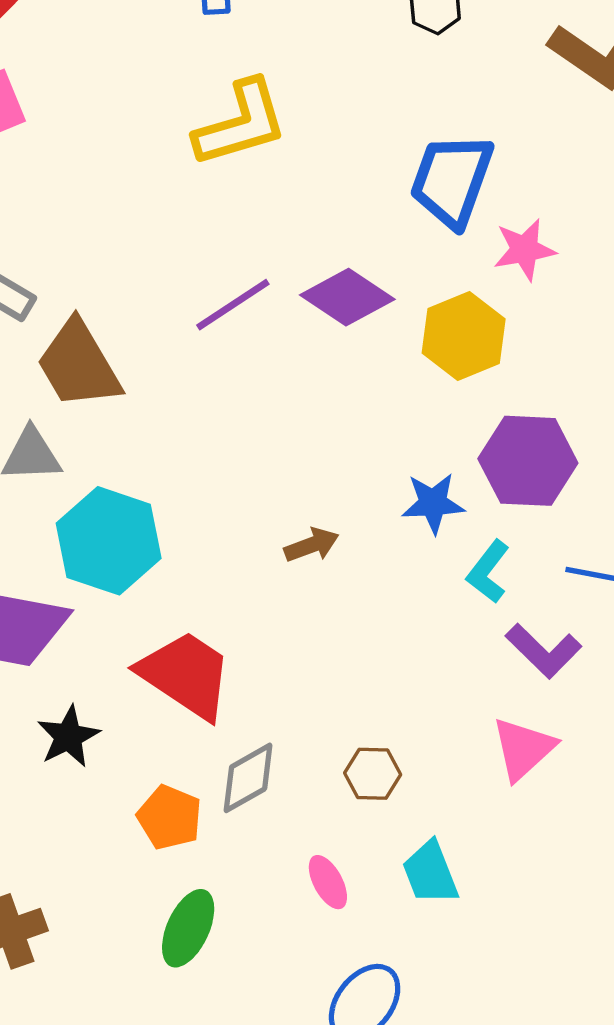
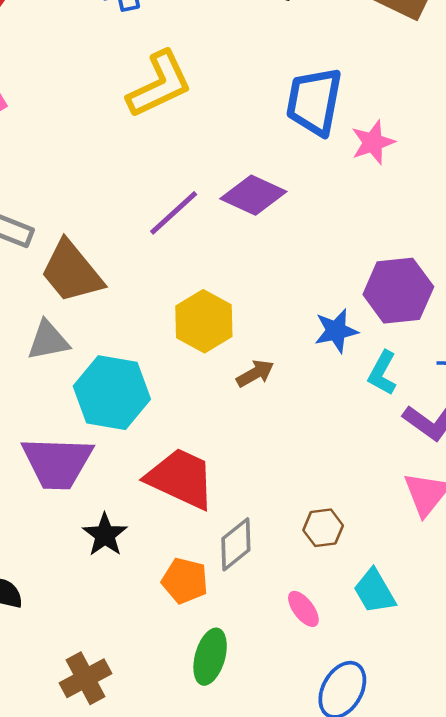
yellow hexagon: (464, 336) -> (204, 321), moved

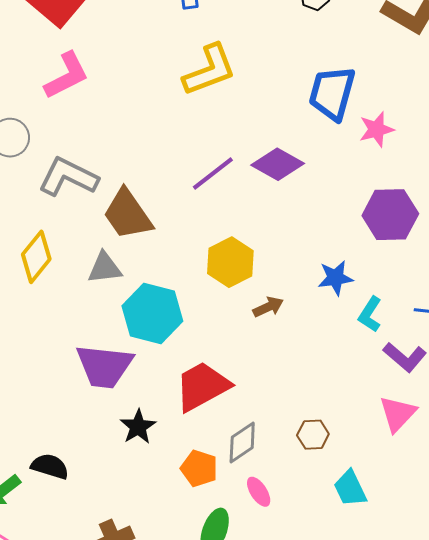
purple hexagon: (398, 291) -> (390, 215), moved
red trapezoid: (181, 478) -> (202, 386), turned -58
pink ellipse: (303, 609) -> (259, 492), moved

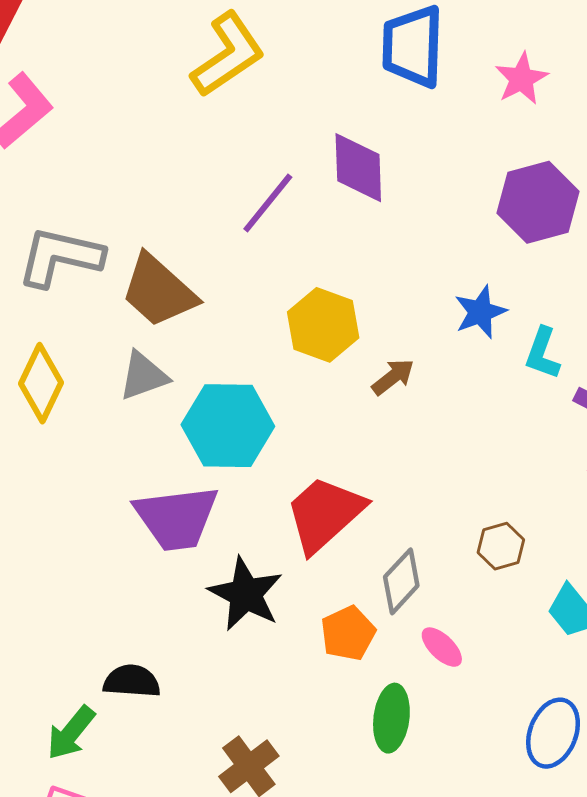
pink star: (376, 129) -> (521, 79), moved
purple diamond: (278, 164) -> (358, 168), turned 72
black star: (138, 427) -> (246, 594), size x1.4
orange pentagon: (199, 468) -> (348, 633), turned -30

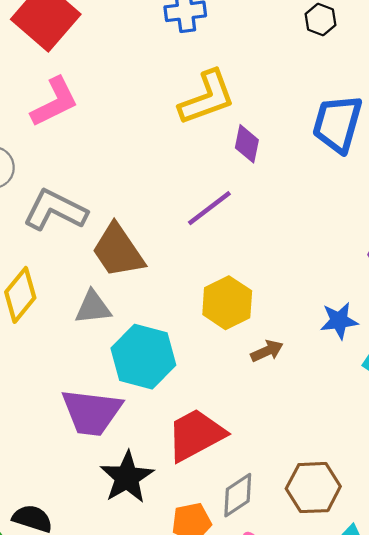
purple diamond: (358, 168) -> (247, 144), moved, size x0.7
brown hexagon: (501, 546) -> (313, 488), size x1.6

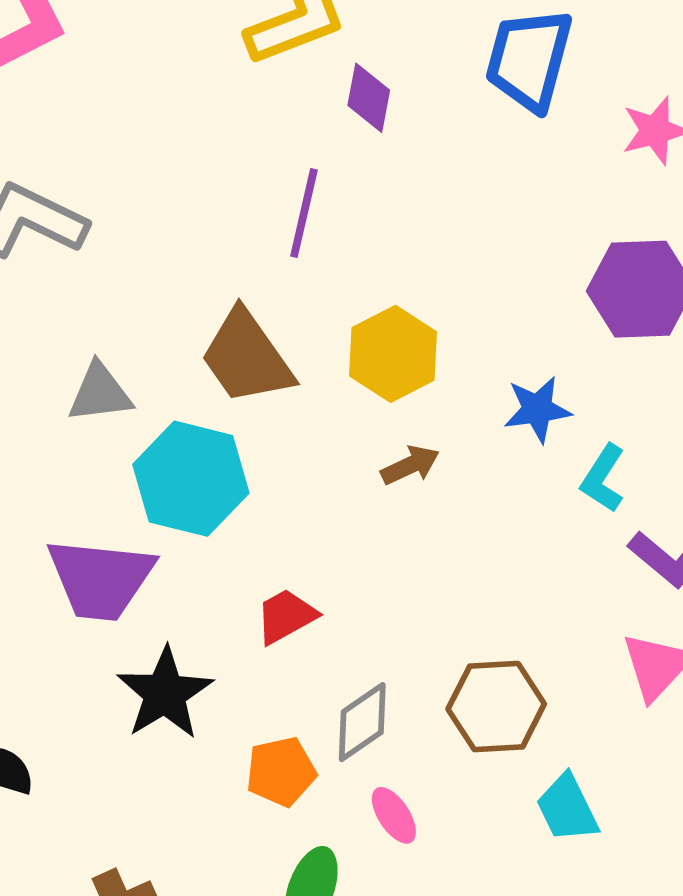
purple line: (209, 208) -> (304, 213), turned -39
brown trapezoid: (118, 251) -> (247, 357), moved
yellow hexagon: (227, 303) -> (393, 354), moved
red trapezoid: (196, 435) -> (286, 616), size x0.6

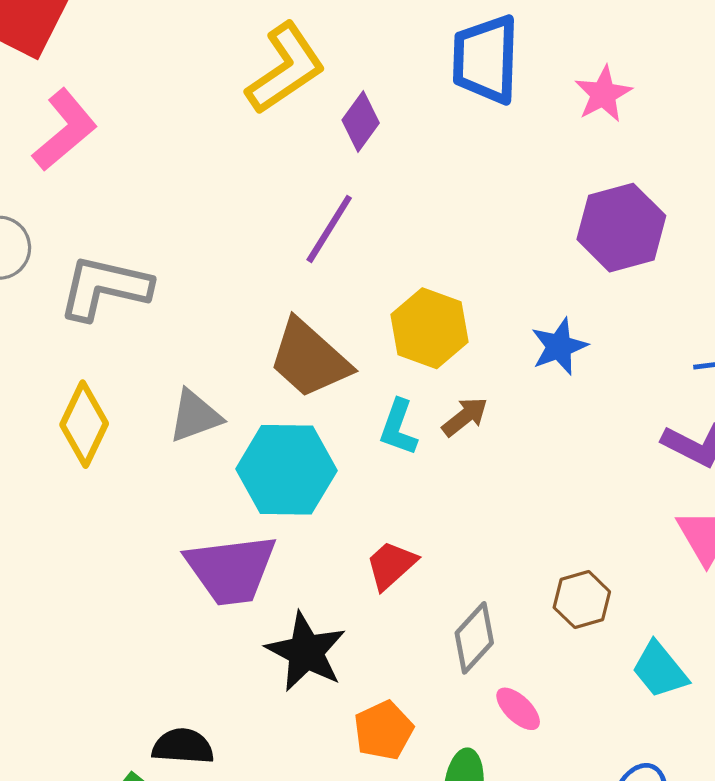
purple diamond: (369, 98) -> (361, 122), turned 38
purple line: (304, 213) -> (329, 229), turned 32
cyan L-shape: (603, 478) -> (398, 427), moved
brown hexagon: (496, 707) -> (582, 600), size x0.7
orange pentagon: (281, 772) -> (383, 730), moved

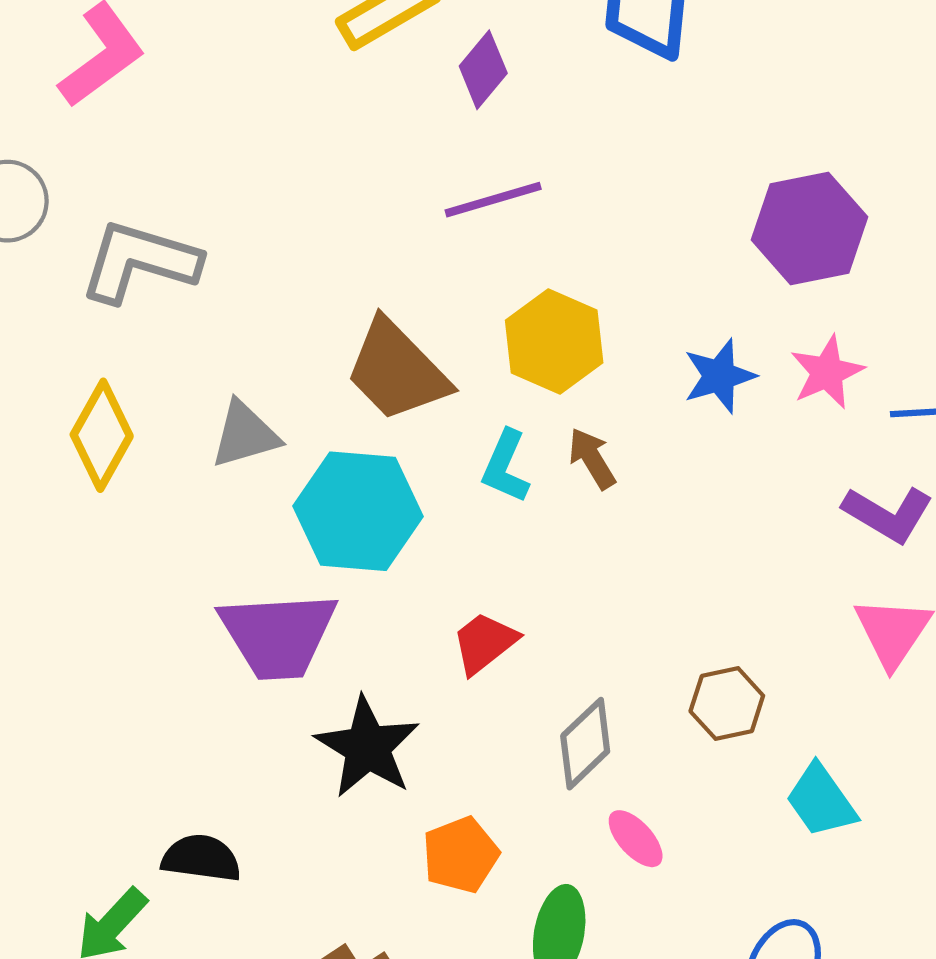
pink star: (603, 94) -> (827, 372), moved
purple line: (329, 229) -> (493, 200), moved, turned 38
brown arrow: (465, 417) -> (592, 458), turned -87

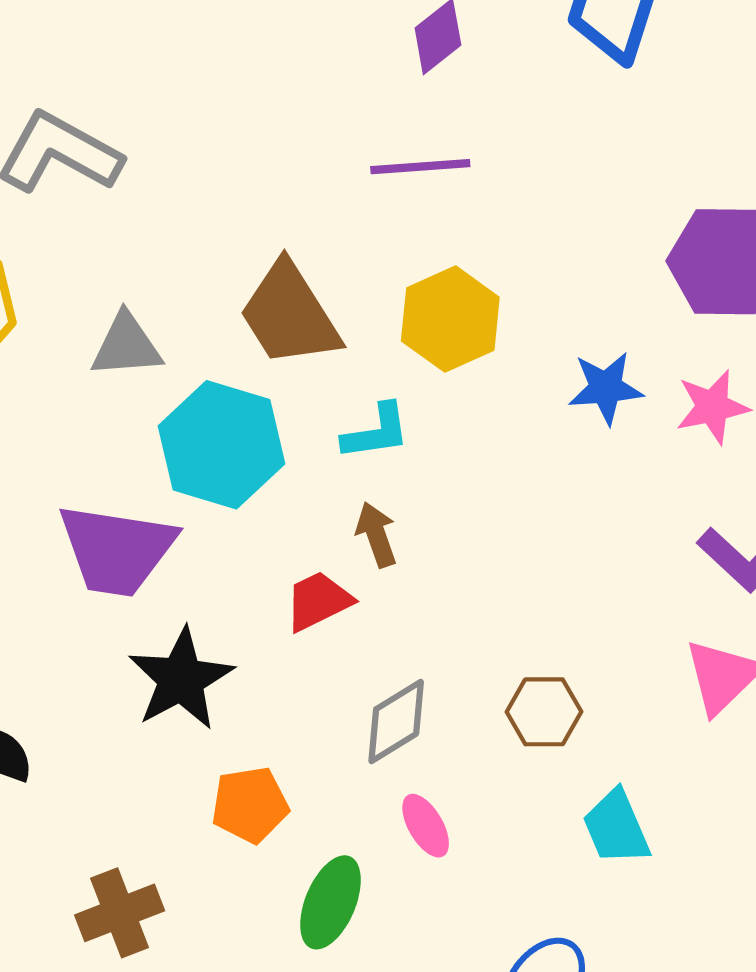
brown arrow: (592, 458) -> (376, 535), moved
cyan L-shape: (505, 466) -> (376, 432), turned -134

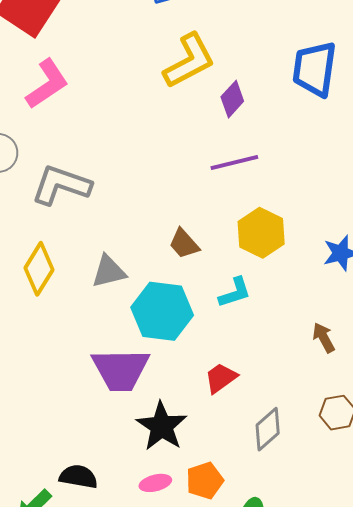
brown trapezoid: (289, 315) -> (184, 244), size x0.6
brown arrow: (376, 535) -> (324, 338), moved
pink ellipse: (426, 826) -> (155, 483), moved, turned -64

